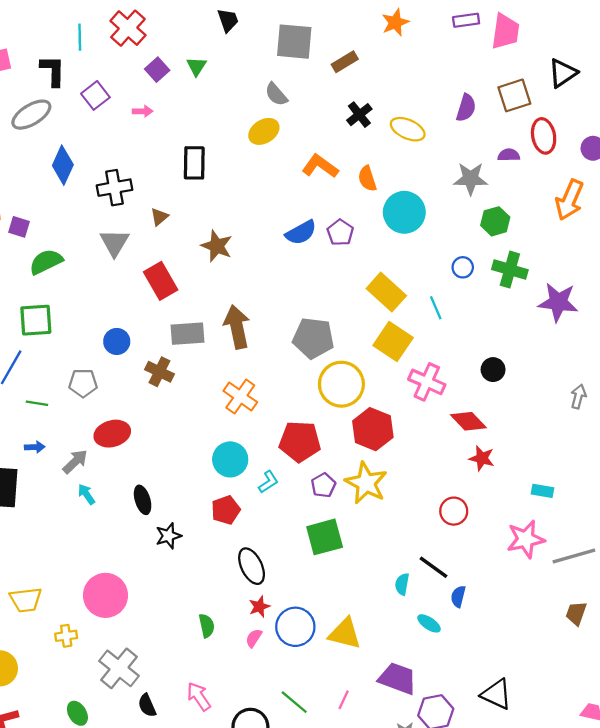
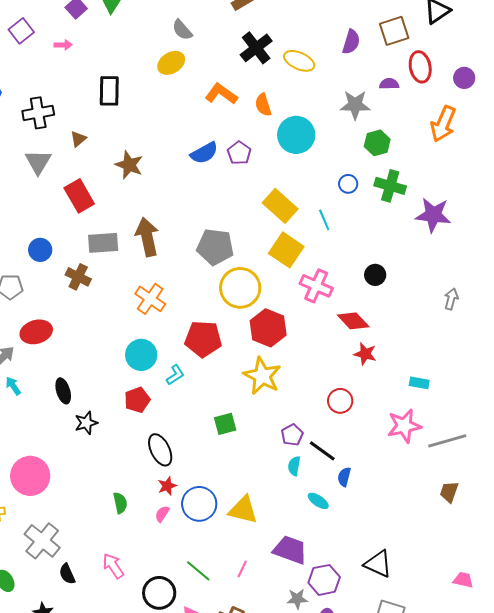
black cross: (359, 115) -> (256, 48), size x1.4
purple pentagon: (323, 485) -> (292, 435), moved
green square: (325, 537) -> (225, 424), size x0.7

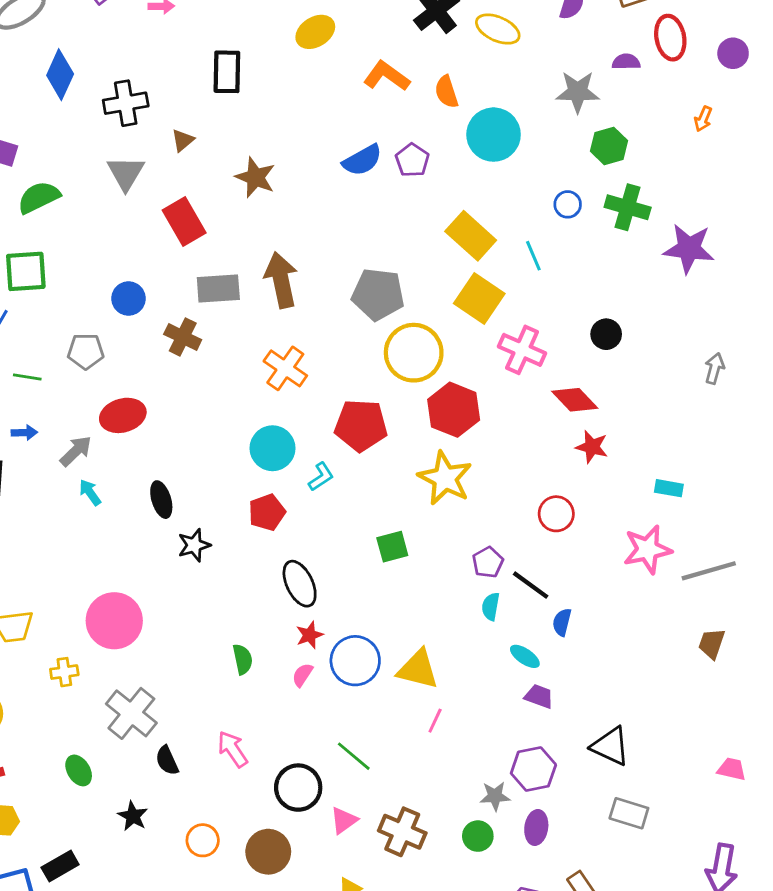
orange arrow: (443, 124) -> (703, 119), size x0.5
purple trapezoid: (290, 550) -> (539, 696), moved, size x0.6
pink line: (242, 569) -> (435, 721), moved

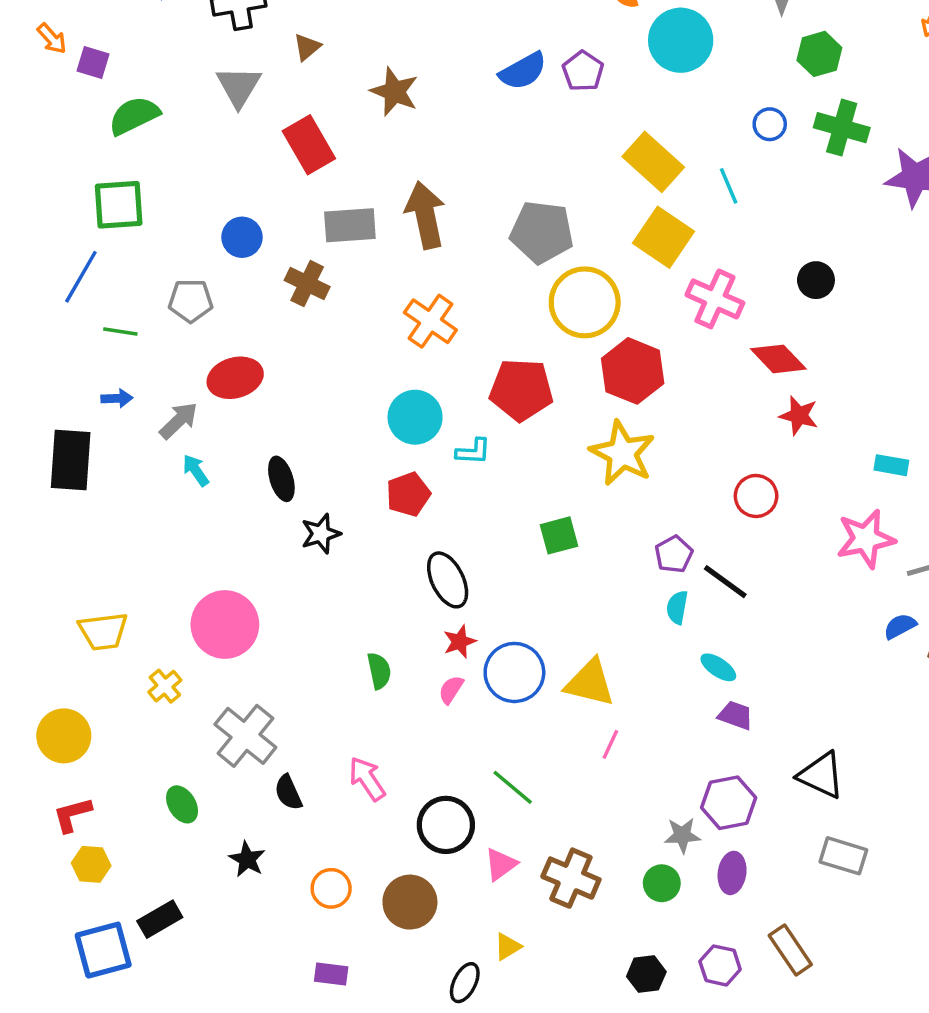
cyan L-shape: (321, 477) -> (473, 451), turned 36
blue semicircle: (562, 622) -> (900, 626), moved, turned 48
yellow cross: (64, 672) -> (165, 686), turned -32

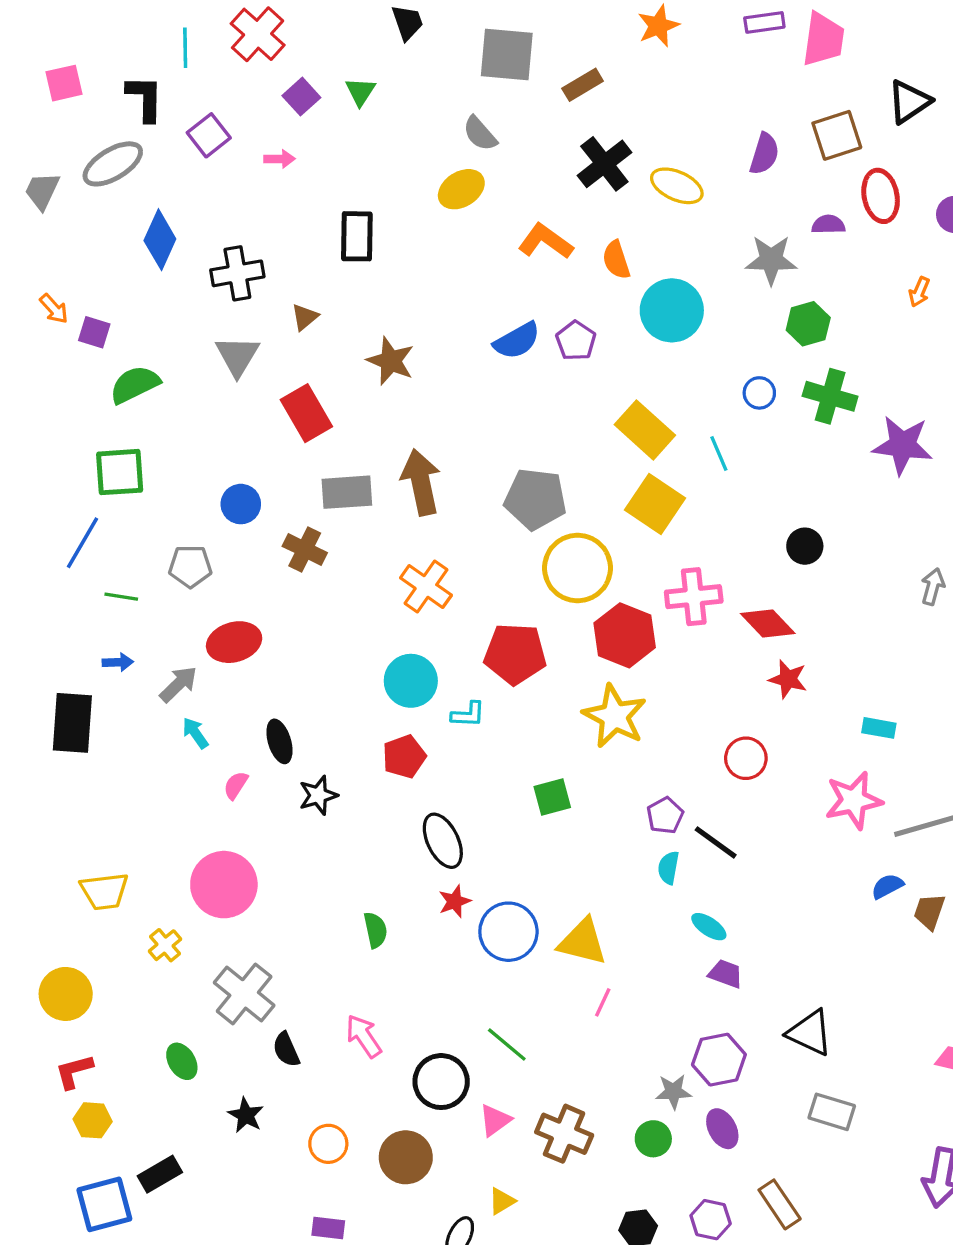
pink cross: (715, 299) -> (694, 597), moved, turned -30
pink semicircle: (451, 690) -> (236, 785), moved
purple ellipse: (732, 873) -> (722, 1129), turned -36

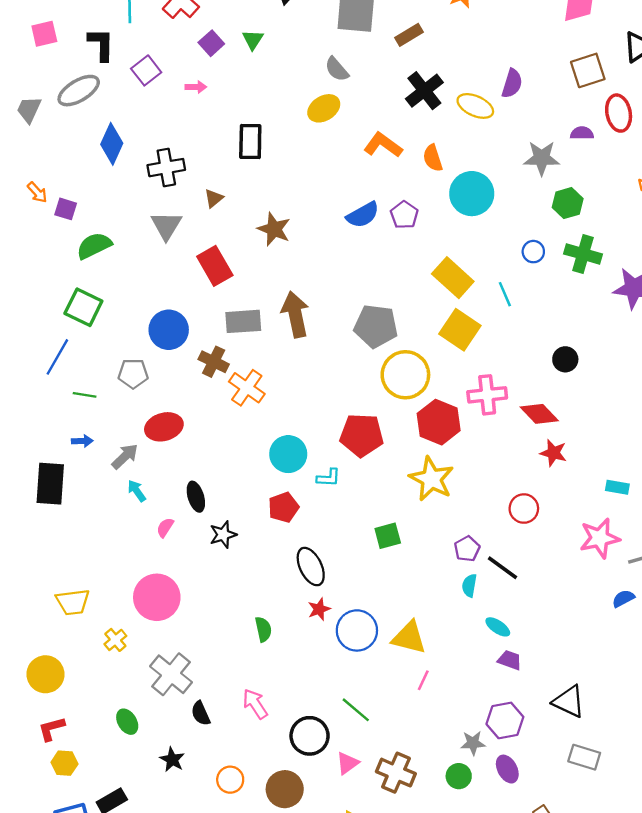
purple semicircle: (764, 154) -> (512, 83), moved
green square: (120, 472) -> (83, 307), turned 30
blue circle: (241, 504) -> (169, 330), size x1.4
orange cross: (426, 587) -> (247, 388), moved

